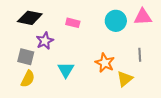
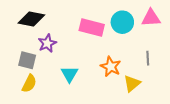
pink rectangle: (73, 23) -> (92, 27), moved, size x1.6

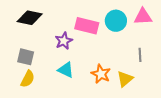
purple star: (47, 43) -> (64, 41), moved
orange star: (111, 67) -> (101, 74), moved
cyan triangle: (69, 74) -> (66, 70), turned -36

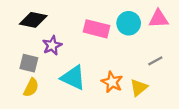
purple star: (64, 41) -> (52, 45), moved
gray line: (140, 55) -> (155, 61), turned 64
cyan triangle: (66, 70) -> (73, 78), size x1.4

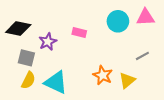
black diamond: (33, 20) -> (18, 28), moved
pink rectangle: (96, 29) -> (79, 33), moved, size x0.6
cyan triangle: (73, 78) -> (56, 82), moved

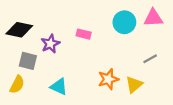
orange star: (103, 75) -> (108, 79), turned 30
yellow semicircle: (28, 80) -> (17, 84), moved
cyan triangle: (56, 82) -> (59, 87), size x0.7

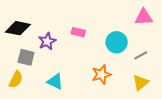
cyan circle: (124, 22) -> (117, 42), moved
yellow triangle: (134, 84) -> (141, 83), moved

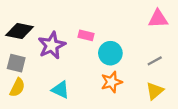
purple star: (47, 41) -> (52, 45), size x1.4
cyan circle: (117, 42) -> (110, 53), moved
gray square: (26, 57) -> (16, 63), moved

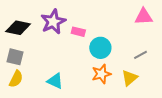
purple star: (52, 45) -> (53, 22), moved
yellow triangle: (155, 91) -> (130, 78), moved

